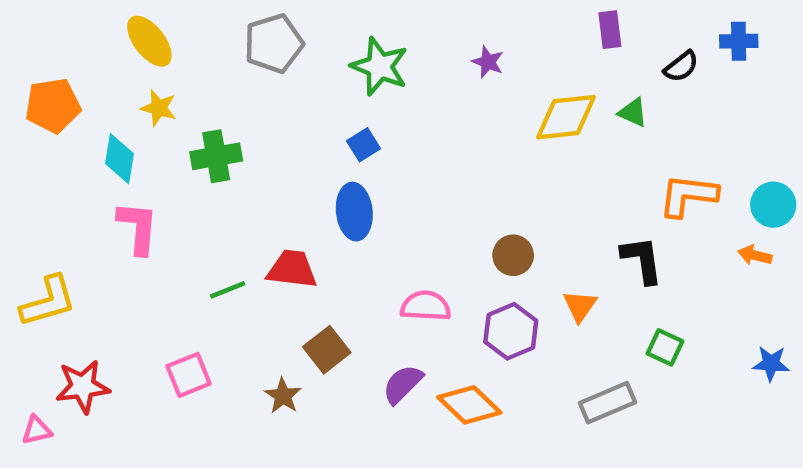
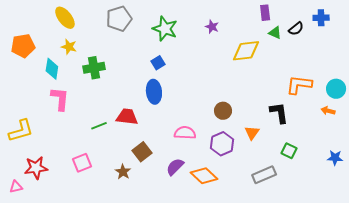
green triangle: (633, 113) -> (275, 33), moved

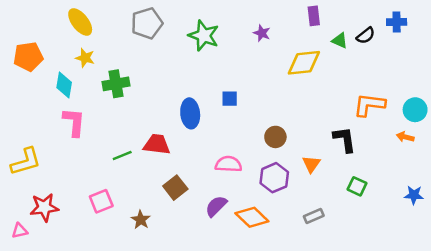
purple rectangle: (265, 13) -> (314, 16), moved
blue square: (158, 63) -> (230, 99), moved, turned 32
brown star: (123, 172) -> (141, 220), moved
gray rectangle: (264, 175) -> (314, 216), moved, size x0.7

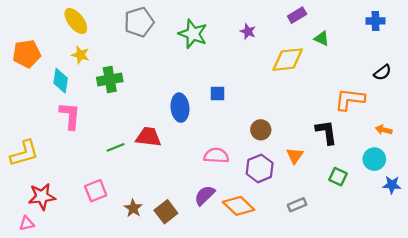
purple rectangle: (314, 16) -> (297, 15), turned 66
black semicircle: (366, 36) -> (383, 72), moved
cyan circle: (415, 110) -> (374, 159), moved
brown square: (175, 188) -> (166, 212), moved
pink triangle: (20, 231) -> (27, 223), moved

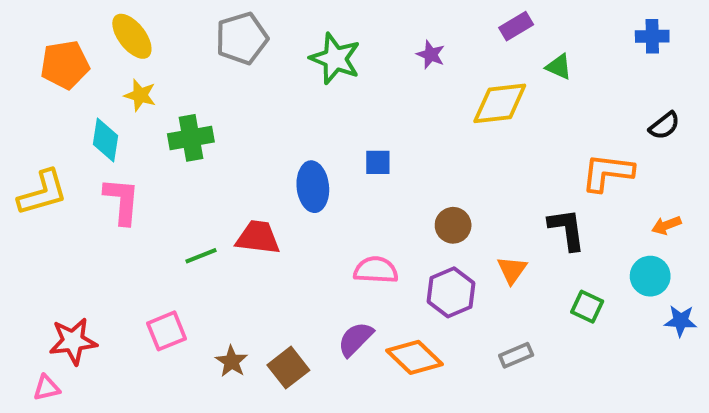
orange pentagon: (27, 54) -> (65, 65), moved
orange arrow: (384, 130) -> (666, 225), turned -35
yellow L-shape: (24, 153) -> (43, 193), moved

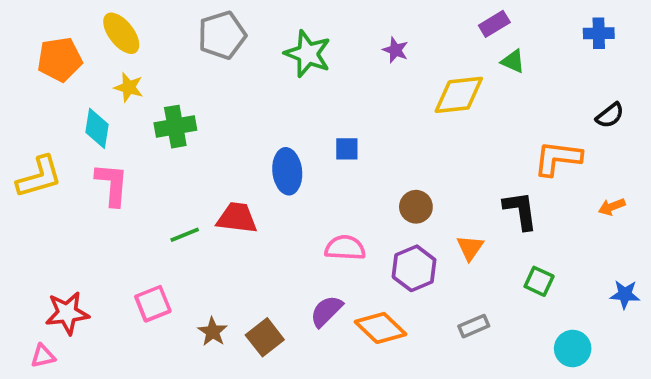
purple rectangle: (516, 26) -> (494, 24), moved
cyan circle: (650, 276) -> (573, 348), moved

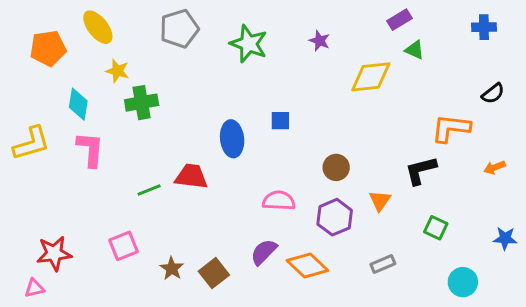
yellow star: (129, 87) -> (117, 71), moved
black L-shape: (520, 210) -> (421, 170), turned -96

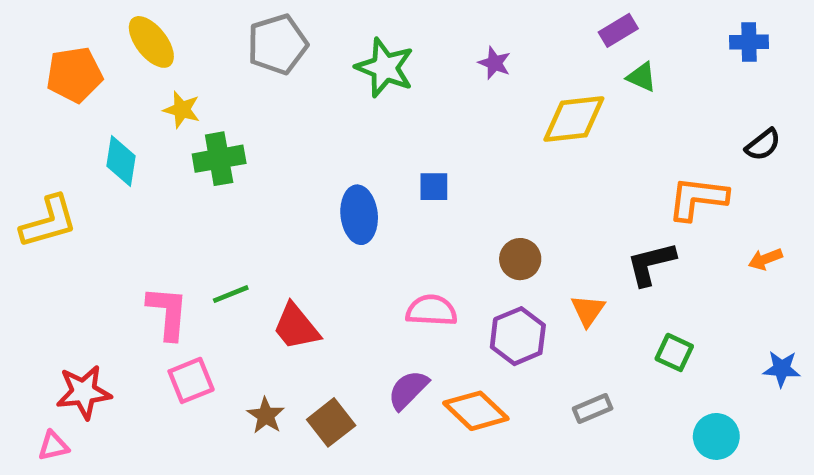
pink L-shape: (90, 149) -> (168, 313), moved
red trapezoid: (191, 176) -> (296, 327), moved, turned -136

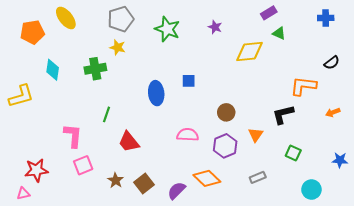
yellow star: (182, 110) -> (118, 47), moved
green line: (231, 294) -> (106, 114), moved, turned -49
purple semicircle: (408, 390) -> (176, 191), moved

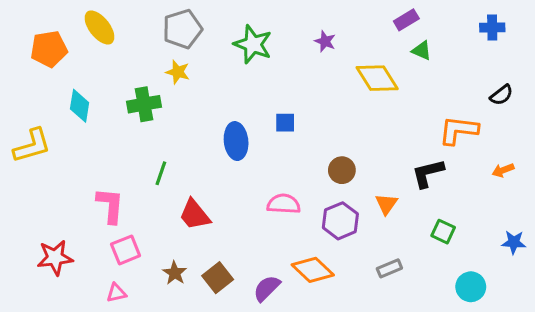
yellow diamond: (250, 51) -> (377, 78), turned 64
pink triangle: (23, 194) -> (116, 293), moved

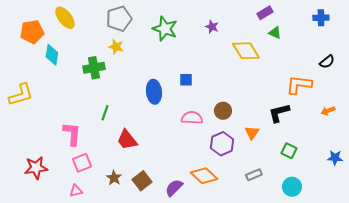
cyan diamond: (80, 106) -> (52, 55), moved
pink semicircle: (284, 204) -> (192, 118), moved
cyan circle: (471, 287) -> (292, 187), moved

